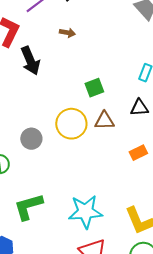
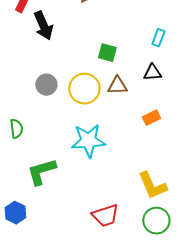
green square: (94, 88) -> (107, 53), turned 36
gray circle: (31, 139) -> (46, 85), moved
cyan star: (85, 212) -> (88, 141), moved

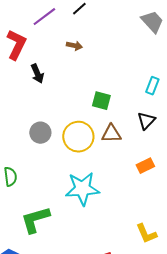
black arrow: (43, 26) -> (37, 74), size x0.7
black triangle: (152, 73) -> (146, 121), turned -42
yellow L-shape: (152, 186) -> (146, 234), size x0.7

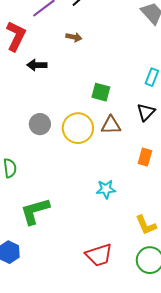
black arrow: (37, 74) -> (37, 65), turned 114
orange rectangle: (145, 166) -> (145, 157), turned -48
cyan star: (82, 189) -> (106, 189), moved, size x0.6

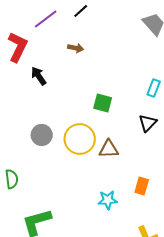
black arrow: (37, 65) -> (39, 76), turned 54
brown triangle: (111, 125) -> (109, 149), moved
orange rectangle: (145, 157) -> (142, 186), moved

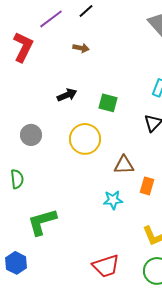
black arrow: (39, 76) -> (67, 95), moved, turned 102
gray circle: (42, 135) -> (31, 135), moved
brown triangle: (109, 149) -> (124, 165), moved

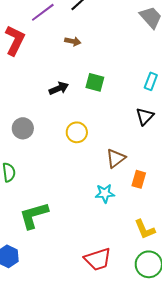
green square: (108, 103) -> (95, 82), moved
yellow circle: (85, 139) -> (77, 132), size x0.7
brown triangle: (124, 165) -> (116, 158), turned -35

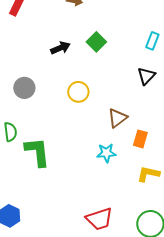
green square: (95, 82) -> (96, 42), turned 30
green L-shape: (34, 215) -> (37, 152), moved, turned 100
yellow L-shape: (145, 229) -> (148, 174), moved, turned 125

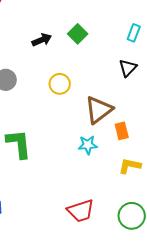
brown triangle: (117, 118) -> (99, 110), size x1.4
orange rectangle: (140, 139) -> (122, 131), turned -30

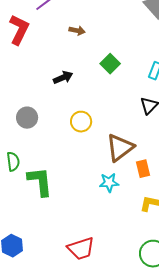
green square: (78, 34) -> (110, 64), moved
red trapezoid: (81, 211) -> (81, 249), moved

